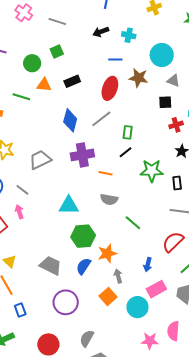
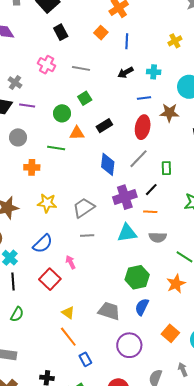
black line: (126, 152) -> (151, 190), moved
gray line: (22, 190) -> (87, 236), moved, turned -32
cyan triangle: (69, 205) -> (127, 233), moved
orange star: (107, 253) -> (176, 284), moved
gray arrow: (118, 276) -> (183, 369), moved

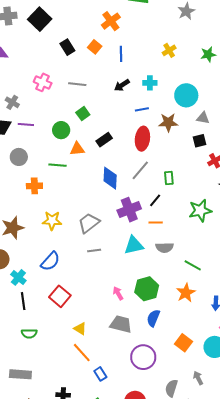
black rectangle: (61, 32) -> (67, 47), moved
pink arrow: (71, 262) -> (118, 293), moved
green semicircle: (17, 314) -> (29, 333), turned 63

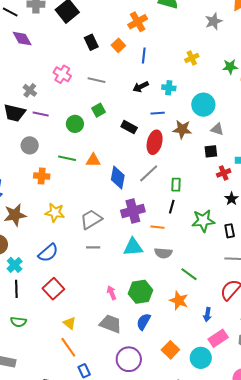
black rectangle: (104, 140) -> (129, 127), moved, turned 56
orange triangle: (77, 149) -> (93, 160), moved
black line: (155, 200) -> (172, 207), moved, turned -32
orange star: (186, 293) -> (179, 301), turned -30

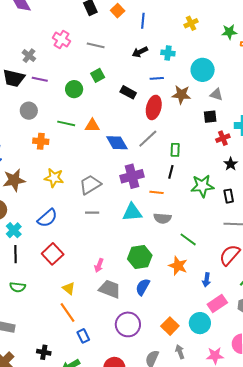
blue diamond: (118, 177) -> (117, 143), turned -40
pink arrow: (112, 293) -> (99, 265), moved, turned -136
orange square: (170, 350) -> (170, 326), moved

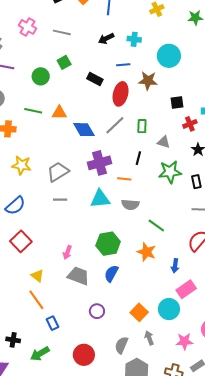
gray triangle: (216, 94) -> (164, 142), moved
green rectangle: (175, 150) -> (142, 126), moved
purple circle: (128, 324) -> (97, 311), size x0.6

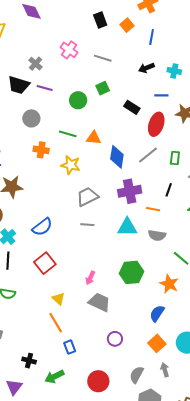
blue diamond: (84, 130) -> (117, 157), turned 35
yellow star: (22, 165) -> (71, 165), moved
blue semicircle: (111, 274) -> (157, 313), moved

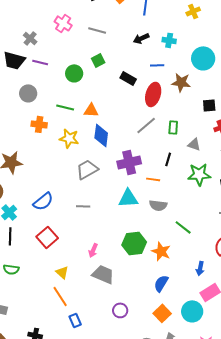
blue diamond: (117, 157) -> (101, 135), moved
gray line: (87, 225) -> (83, 206), moved
orange star: (169, 284) -> (161, 251), moved

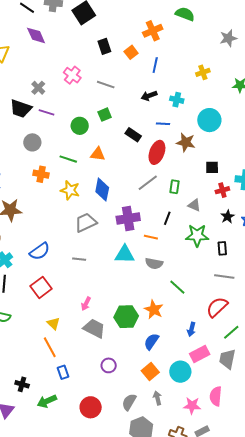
orange triangle: (91, 110) -> (98, 154), moved
green hexagon: (134, 243) -> (126, 317), moved

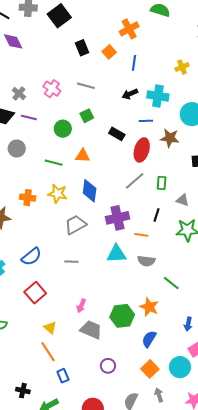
pink cross: (72, 75) -> (52, 89), moved
cyan cross: (177, 100) -> (158, 96), size x1.5
orange cross: (41, 174) -> (28, 198), moved

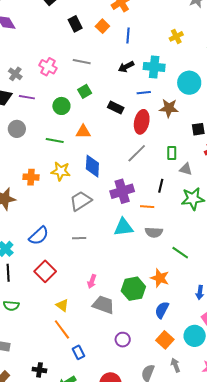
green rectangle: (162, 183) -> (172, 153), moved

